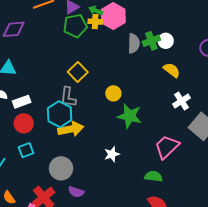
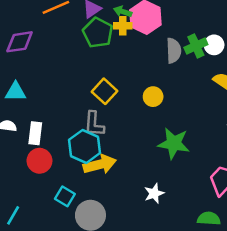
green pentagon: (75, 26) -> (98, 33), turned -30
yellow circle: (113, 93) -> (153, 97), moved
white rectangle: (22, 102) -> (35, 133), turned -60
cyan square: (26, 150) -> (65, 196), moved, turned -35

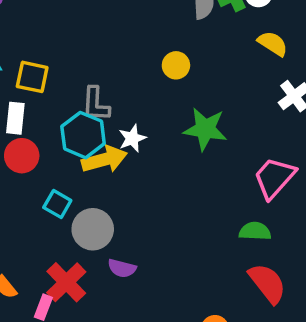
yellow square: (105, 91) -> (32, 77), moved, turned -30
white star: (154, 193) -> (132, 138), moved

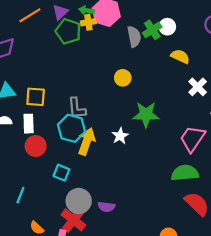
white star: (132, 138) -> (120, 136), moved
yellow arrow: (104, 159) -> (87, 141), turned -48
gray circle: (93, 229) -> (79, 201), moved
green semicircle: (255, 231) -> (185, 173), size x1.4

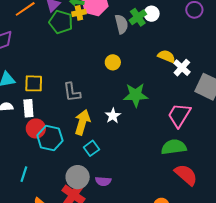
yellow semicircle: (180, 56) -> (166, 56), moved
cyan hexagon: (72, 128) -> (50, 138), moved
cyan square: (61, 173) -> (91, 148), moved, turned 35

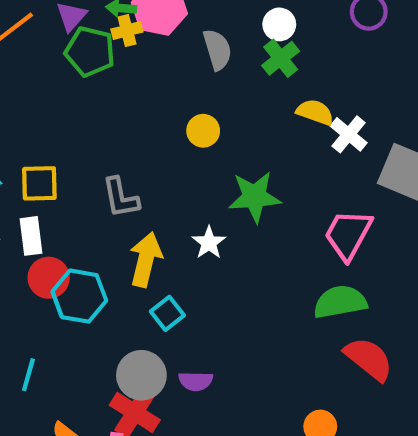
green cross: (138, 17) -> (281, 58), moved

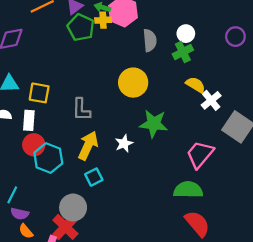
yellow circle: (203, 131) -> (133, 83), size x1.6
purple semicircle: (196, 381) -> (20, 214), moved

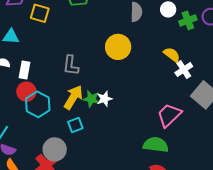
green cross: (183, 52) -> (188, 20), moved
yellow square: (39, 93) -> (40, 13), moved
green star: (154, 124) -> (91, 99), moved, size x0.7

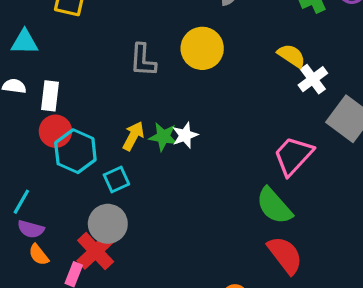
gray L-shape: (71, 65) -> (143, 60), moved
yellow arrow: (73, 97) -> (133, 136), size x0.7
cyan square: (75, 125) -> (116, 180), moved
green semicircle: (156, 145) -> (274, 206), turned -135

